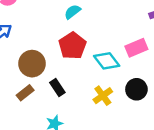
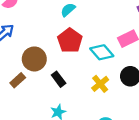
brown rectangle: (25, 93) -> (18, 80), moved

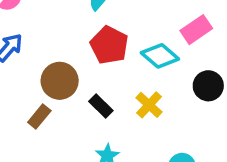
yellow cross: (100, 84) -> (149, 105), moved

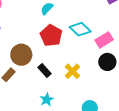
pink rectangle: (196, 30) -> (104, 40), moved
cyan diamond: (160, 56) -> (80, 29), moved

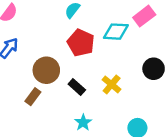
cyan diamond: (80, 29) -> (116, 32), turned -35
pink rectangle: (104, 40) -> (144, 16), moved

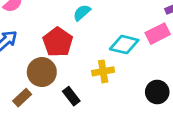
red pentagon: (81, 43) -> (58, 42), moved
yellow cross: (112, 84) -> (103, 71), moved, turned 30

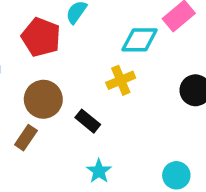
red pentagon: (58, 42) -> (41, 37), moved

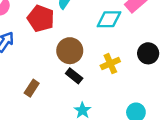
yellow cross: (121, 80) -> (110, 64), moved
brown circle: (43, 99) -> (70, 51), moved

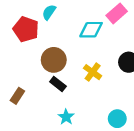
yellow cross: (110, 64) -> (93, 72), turned -30

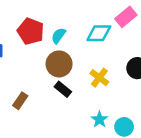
cyan semicircle: (49, 12) -> (58, 36), moved
cyan star: (66, 117) -> (99, 119), moved

